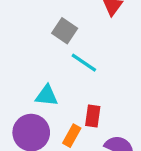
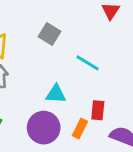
gray square: (65, 31) -> (49, 34), moved

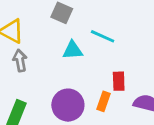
cyan triangle: (56, 94) -> (73, 50), moved

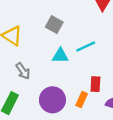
cyan line: (103, 36) -> (86, 47), turned -54
gray arrow: (20, 61) -> (23, 71), moved, turned 150

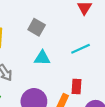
cyan line: (86, 47) -> (81, 49), moved

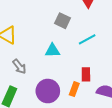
gray square: (37, 27) -> (62, 21), moved

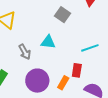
cyan line: (87, 39) -> (90, 48), moved
gray arrow: (19, 67) -> (25, 52), moved

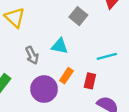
orange rectangle: (63, 83) -> (66, 76), moved

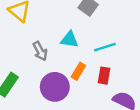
cyan line: (107, 56) -> (105, 47), moved

